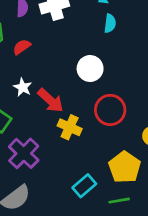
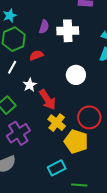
white circle: (90, 68) -> (76, 75), moved
yellow pentagon: (125, 167) -> (76, 141), moved, turned -30

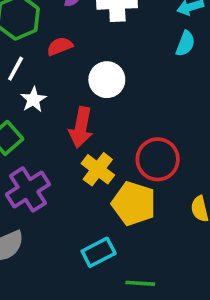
white circle: (76, 75) -> (107, 80), moved
white star: (30, 85) -> (33, 100), moved
red arrow: (48, 100) -> (81, 127), turned 45

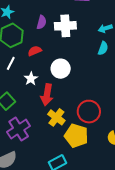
white star: (33, 100) -> (31, 79), moved

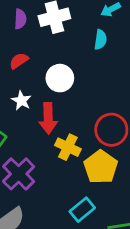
cyan semicircle: (103, 48) -> (100, 40), moved
yellow pentagon: (76, 136) -> (101, 167), turned 30

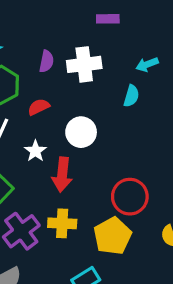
yellow cross: (68, 147) -> (62, 223), moved, turned -30

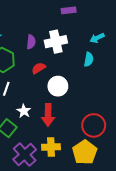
red semicircle: (39, 107) -> (39, 68), moved
white star: (35, 151) -> (24, 111), moved

